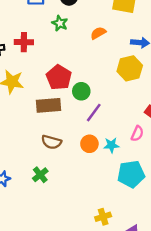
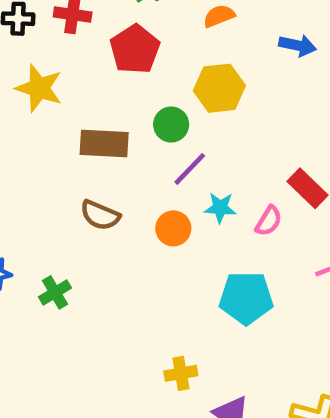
yellow hexagon: (130, 68) -> (219, 88), moved
red pentagon: (59, 77) -> (135, 49), moved
cyan star: (111, 145) -> (220, 208), moved
green cross: (40, 175) -> (55, 292), moved

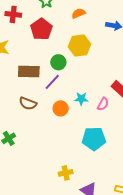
purple line: (190, 169) -> (52, 82), moved

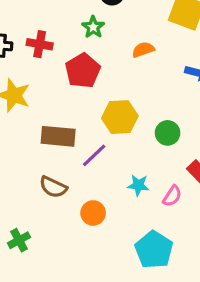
yellow hexagon: (79, 46) -> (120, 117), moved
green circle: (58, 62) -> (168, 133), moved
orange circle: (61, 108) -> (93, 213), moved
cyan pentagon: (94, 139) -> (154, 250), turned 30

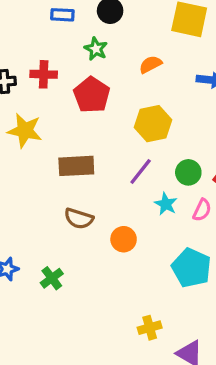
yellow hexagon: (120, 117) -> (153, 124), moved
green circle: (168, 133) -> (188, 172), moved
purple line: (94, 155) -> (141, 171), moved
cyan star: (138, 185) -> (166, 204), turned 30

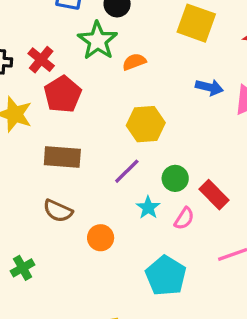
green star: (96, 49) -> (98, 41), size x1.6
orange semicircle: (150, 64) -> (134, 62), moved
red cross: (44, 74) -> (41, 60), turned 30
red pentagon: (92, 95) -> (63, 94), moved

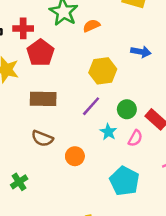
red cross: (41, 60) -> (23, 28), turned -36
blue arrow: (209, 87) -> (141, 52), moved

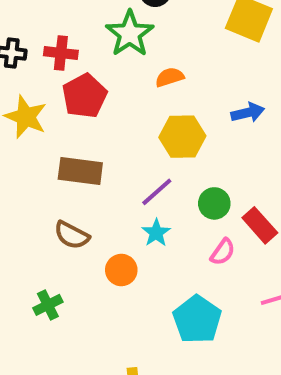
orange semicircle: (91, 26) -> (170, 77), moved
blue arrow: (141, 52) -> (248, 113), turned -30
cyan star: (108, 132) -> (156, 233), moved
green cross: (19, 182) -> (48, 305), moved

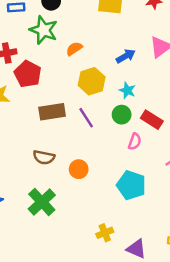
brown rectangle: (80, 171) -> (52, 112), moved
purple line: (157, 192) -> (86, 118), turned -65
cyan star: (156, 233) -> (127, 90), moved
green cross: (48, 305) -> (42, 202), size x1.6

